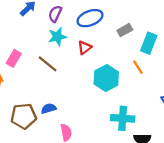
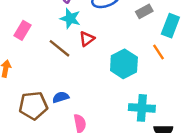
cyan star: (57, 37) -> (70, 18), turned 30
red triangle: (85, 48) -> (87, 39), moved
pink rectangle: (14, 58) -> (23, 30), moved

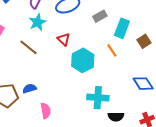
cyan star: (70, 18) -> (38, 22), turned 30
red triangle: (87, 39) -> (64, 39), moved, turned -40

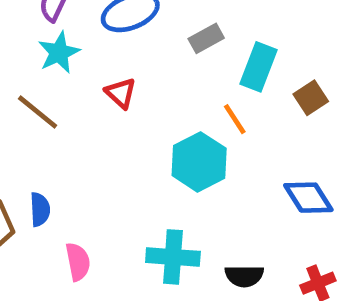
cyan hexagon: (83, 60) -> (199, 162), moved
blue semicircle: (30, 89) -> (40, 209), turned 104
cyan cross: (98, 98) -> (173, 257), moved

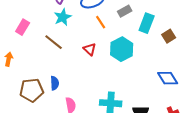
red triangle: (121, 93) -> (90, 49), moved
orange line: (235, 119) -> (101, 22), moved
cyan hexagon: (199, 162) -> (122, 49), moved

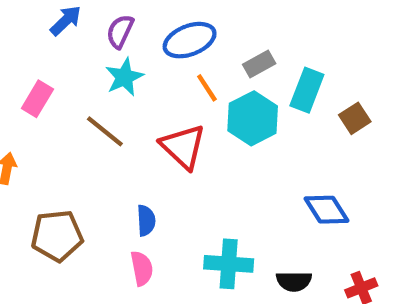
red triangle: (90, 49) -> (183, 147), size x1.6
cyan hexagon: (122, 49) -> (253, 118), moved
blue diamond: (168, 78) -> (326, 210), moved
blue semicircle: (55, 83) -> (146, 220), moved

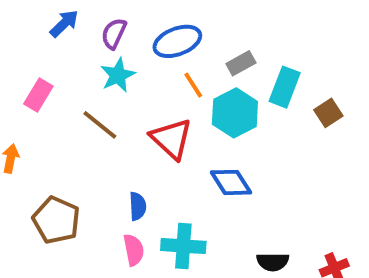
blue diamond: (326, 210) -> (231, 182), moved
brown pentagon: (57, 236) -> (56, 220), turned 30
cyan cross: (229, 264) -> (183, 246), moved

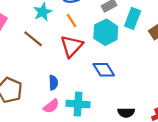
orange line: (193, 85) -> (72, 21), moved
red triangle: (171, 139) -> (72, 46), turned 30
pink semicircle: (134, 250) -> (51, 106), turned 63

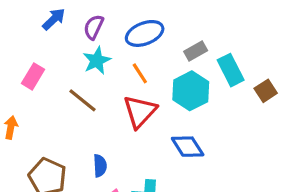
cyan rectangle: (133, 18) -> (231, 70), turned -48
blue semicircle: (53, 83) -> (100, 166), moved

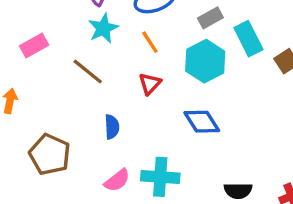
pink rectangle: (33, 76) -> (34, 46), turned 30
red triangle: (140, 112) -> (150, 84), size x0.6
blue semicircle: (100, 166) -> (112, 127), moved

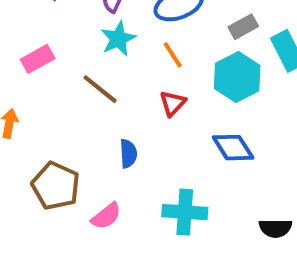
pink semicircle: (117, 180) -> (106, 216), moved

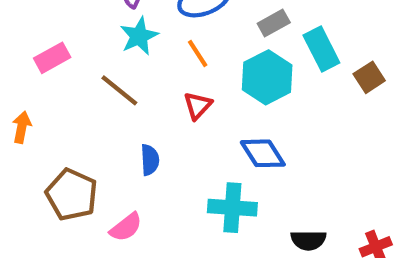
cyan cross: (185, 212) -> (232, 208), moved

